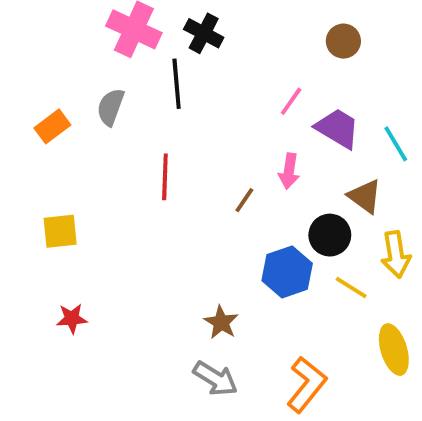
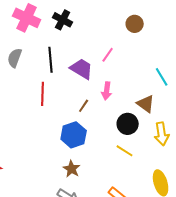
black line: (177, 84) -> (51, 60), moved
purple trapezoid: (338, 128) -> (82, 69), moved
blue hexagon: (287, 272) -> (74, 135), moved
yellow line: (351, 287) -> (125, 151), moved

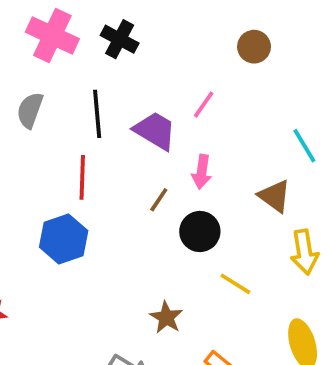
black circle: (128, 124) -> (200, 232), moved
blue hexagon: (74, 135) -> (64, 239), moved
brown star: (72, 169) -> (166, 317), moved

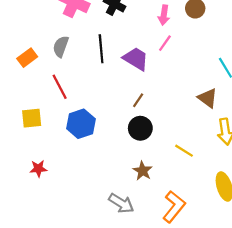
pink arrow: (202, 172) -> (164, 15), moved
red line: (82, 177) -> (60, 87), moved, turned -30
black circle: (200, 232) -> (140, 128), moved

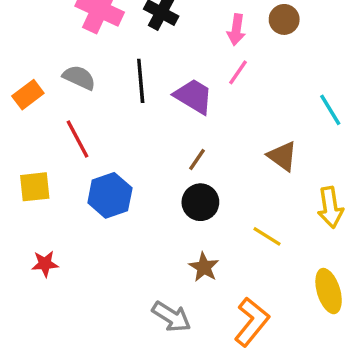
gray semicircle: (61, 46) -> (79, 78), turned 95
brown triangle: (208, 98) -> (282, 156), moved

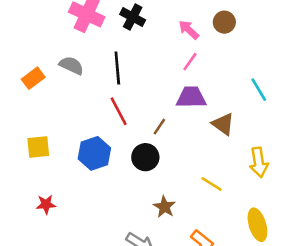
pink arrow: (236, 30) -> (189, 30), turned 125
purple trapezoid: (194, 96) -> (191, 97), moved, turned -32
red line: (77, 139) -> (119, 111), moved
black circle: (200, 202) -> (145, 157), moved

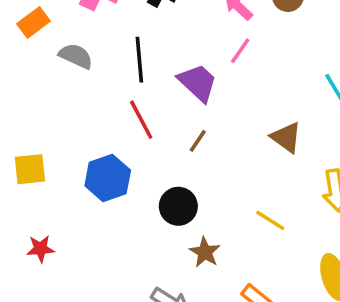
orange rectangle: (33, 78) -> (33, 22), moved
purple trapezoid: (191, 97) -> (198, 83), moved, turned 44
black circle: (145, 157) -> (178, 206), moved

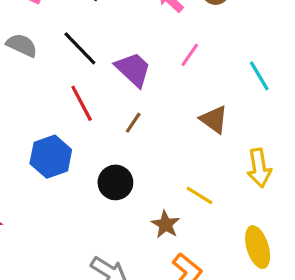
pink line: (240, 51) -> (190, 55), moved
black line: (139, 60) -> (80, 48), turned -39
brown star: (205, 252) -> (166, 224), moved

